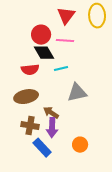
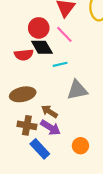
pink line: (65, 41) -> (64, 34), turned 42
red semicircle: (30, 70) -> (24, 55), moved
purple arrow: (52, 128) -> (50, 128), turned -60

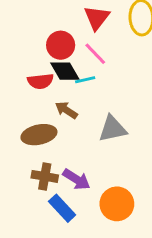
cyan line: (60, 64) -> (85, 80), moved
brown arrow: (49, 111) -> (66, 110), moved
orange circle: (80, 146) -> (117, 204), size x1.5

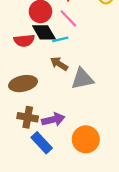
brown arrow: (66, 110) -> (59, 64), moved
purple arrow: (76, 179) -> (53, 120), turned -45

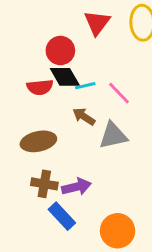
pink line: (68, 18) -> (119, 93), moved
orange circle: (86, 139) -> (118, 231), moved

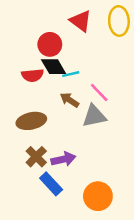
red triangle: (97, 23) -> (81, 21), turned -30
pink line: (119, 93) -> (99, 93), moved
brown cross: (44, 184) -> (36, 157), turned 35

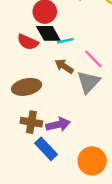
red semicircle: (33, 75) -> (28, 42), turned 30
gray triangle: (94, 116) -> (88, 82), turned -35
brown cross: (36, 157) -> (31, 122), turned -35

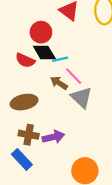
pink line: (93, 59) -> (74, 76), moved
gray triangle: (88, 82) -> (82, 98), turned -30
blue rectangle: (46, 149) -> (22, 159), moved

